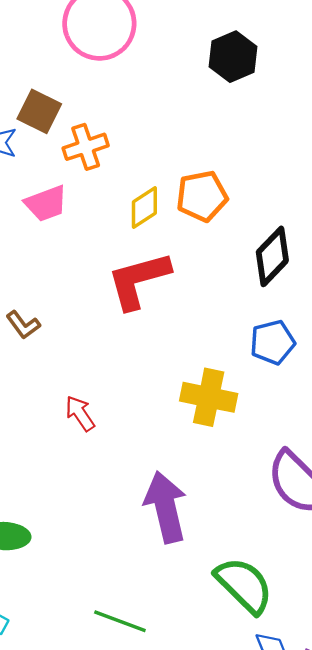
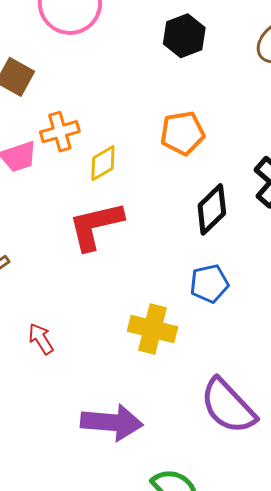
orange cross: (86, 147) -> (60, 132), moved
orange pentagon: (202, 196) -> (182, 133), moved
purple arrow: (166, 507) -> (112, 422), turned 106

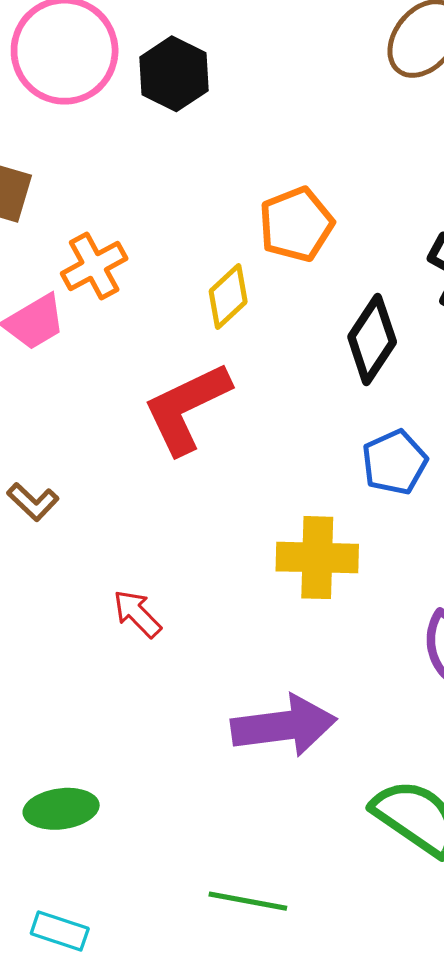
black hexagon: (184, 36) -> (174, 74), moved
yellow diamond: (103, 163) -> (228, 296), moved

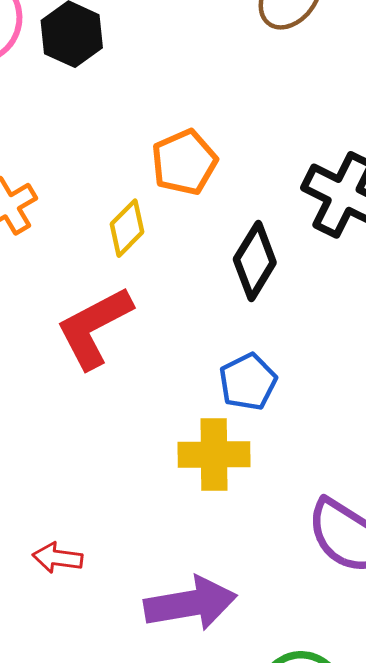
blue pentagon: (395, 462) -> (248, 382), moved
red arrow: (137, 614) -> (58, 558), moved, turned -36

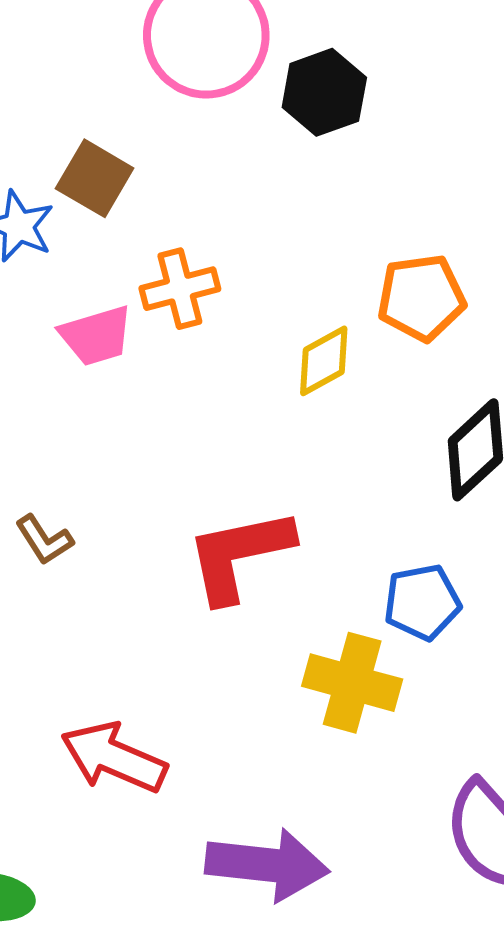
red L-shape: (94, 327) -> (239, 555), moved
red arrow: (58, 558) -> (114, 758), size x1.6

